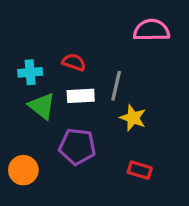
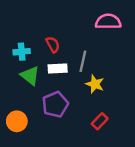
red semicircle: (74, 62) -> (53, 44), turned 42
purple pentagon: (77, 146) -> (55, 104), turned -30
red rectangle: (140, 170) -> (100, 121), turned -63

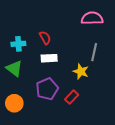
gray line: (83, 61) -> (94, 52), moved
green triangle: (30, 76) -> (14, 68), moved
red rectangle: (100, 121) -> (72, 97), moved

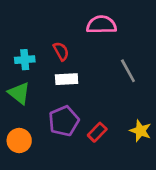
pink semicircle: (92, 18) -> (101, 25), moved
gray line: (94, 52) -> (128, 71), turned -42
yellow star: (81, 72) -> (140, 131), moved

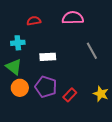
red semicircle: (61, 51) -> (34, 21), moved, turned -72
purple pentagon: (64, 121) -> (46, 87), turned -30
orange circle: (19, 141) -> (20, 88), moved

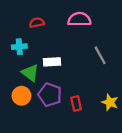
green triangle: (14, 67) -> (30, 73), moved
red rectangle: (70, 95) -> (76, 103), turned -56

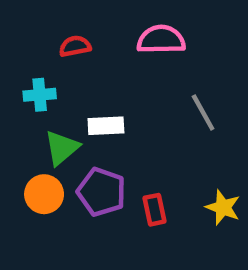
green triangle: (30, 73) -> (62, 148), turned 42

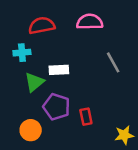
red semicircle: (75, 46) -> (42, 26), size x1.5
orange circle: (44, 194) -> (31, 130), moved
yellow star: (223, 207) -> (124, 135), moved, turned -30

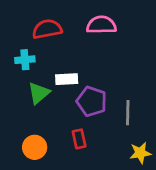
gray line: (113, 62) -> (128, 113), moved, turned 30
purple pentagon: (56, 107) -> (92, 101), moved
red rectangle: (86, 117) -> (79, 139), moved

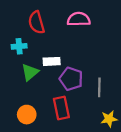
red semicircle: (47, 29) -> (36, 22), turned -95
red rectangle: (79, 139) -> (61, 108), size x1.5

